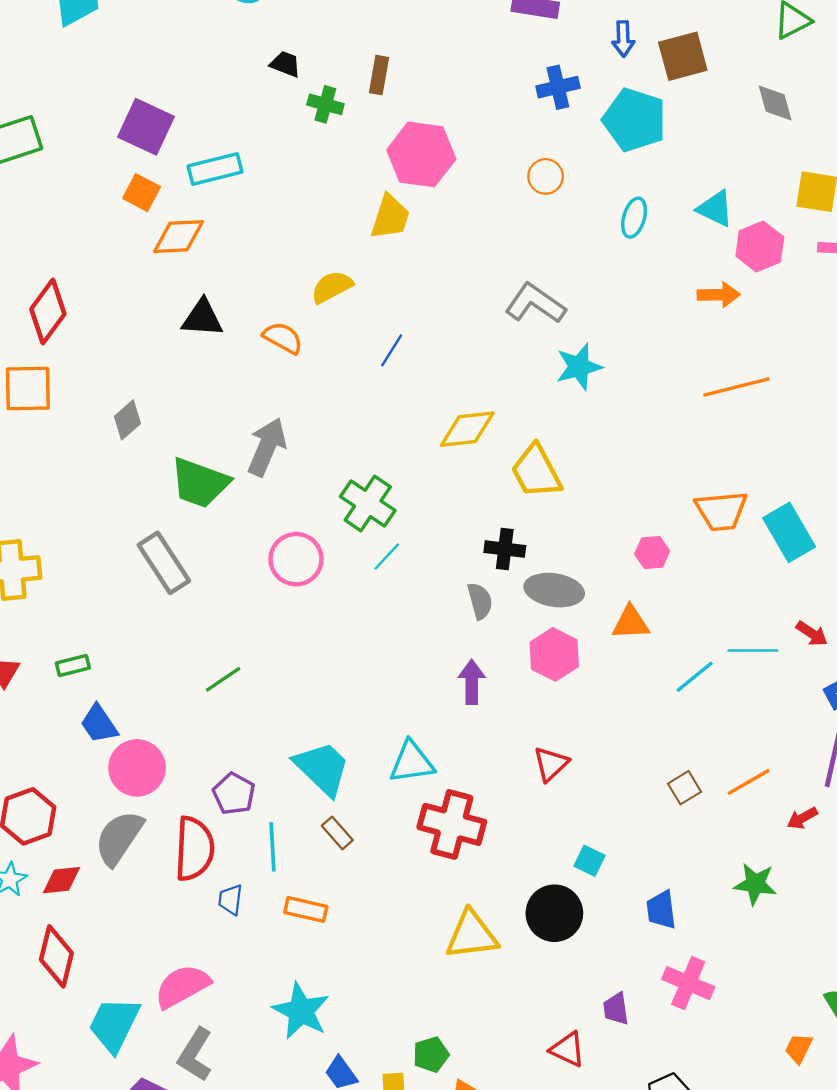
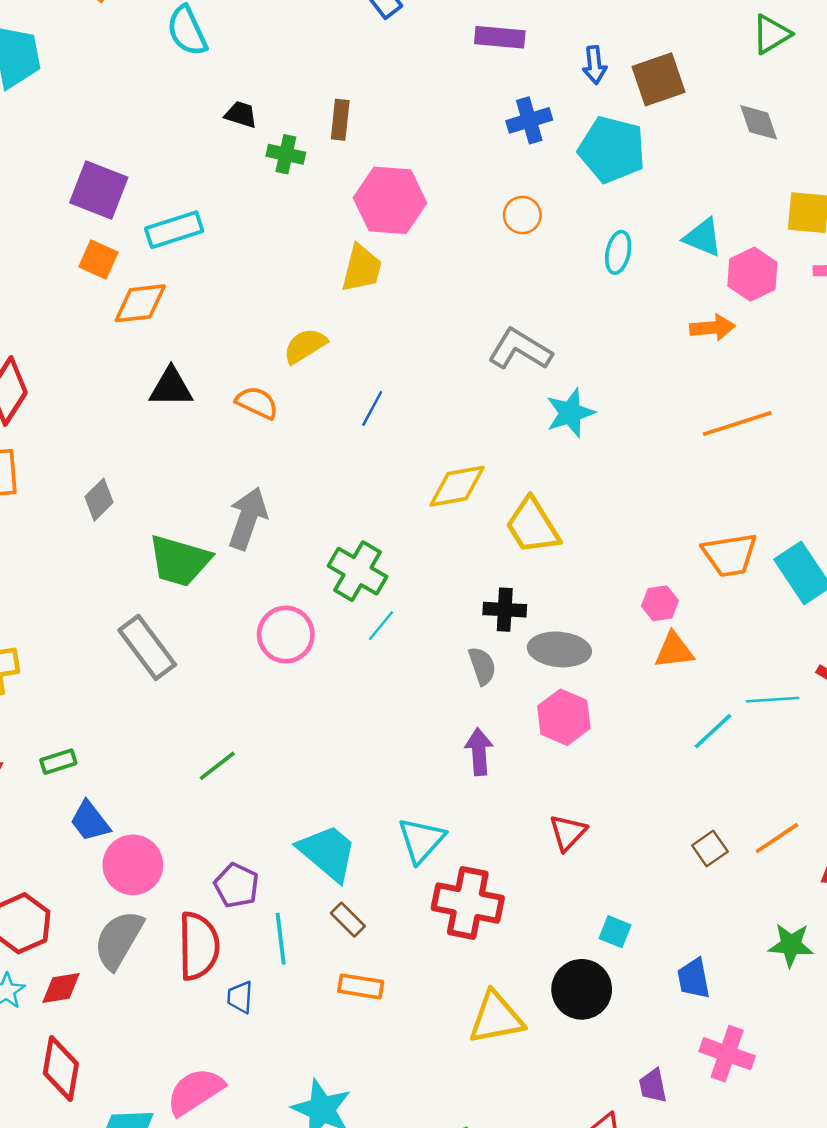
orange triangle: (631, 623) -> (674, 650), moved
cyan triangle: (412, 762) -> (421, 840), turned -36
orange rectangle: (306, 909) -> (361, 986), moved

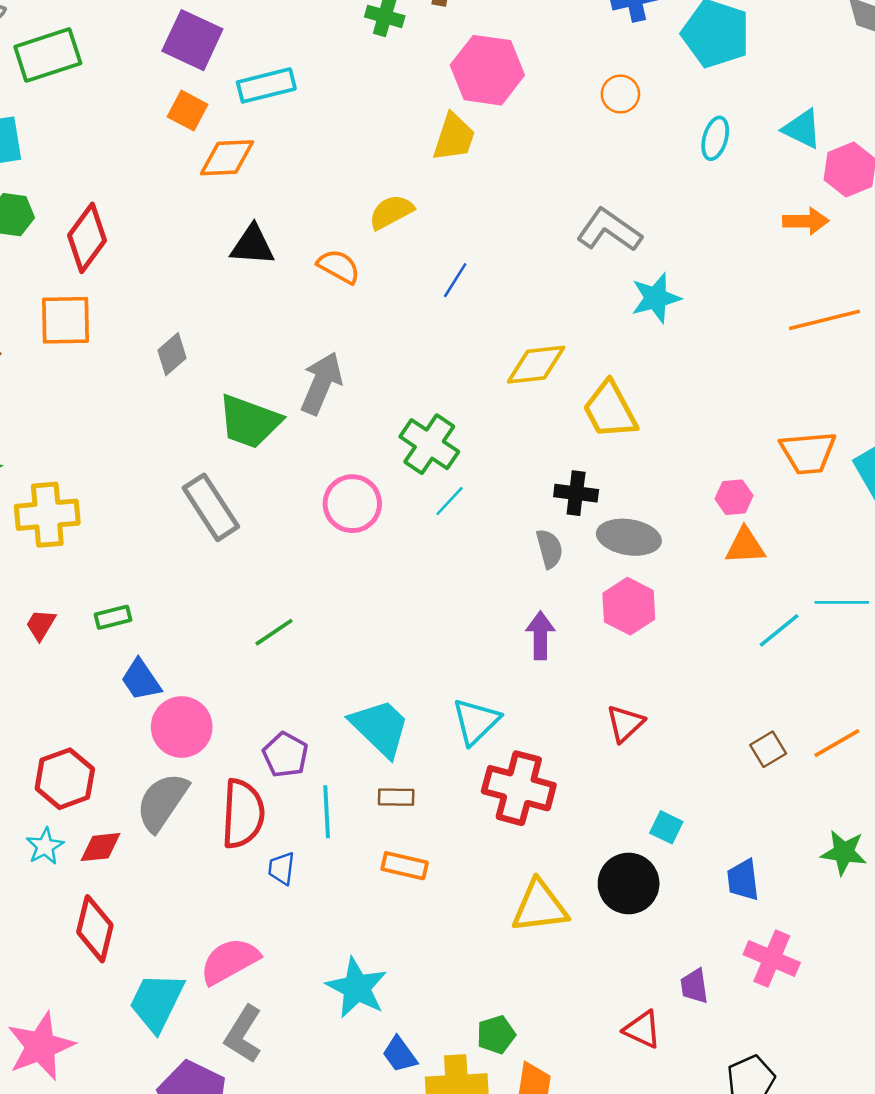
brown rectangle: (348, 920) -> (396, 797), turned -48

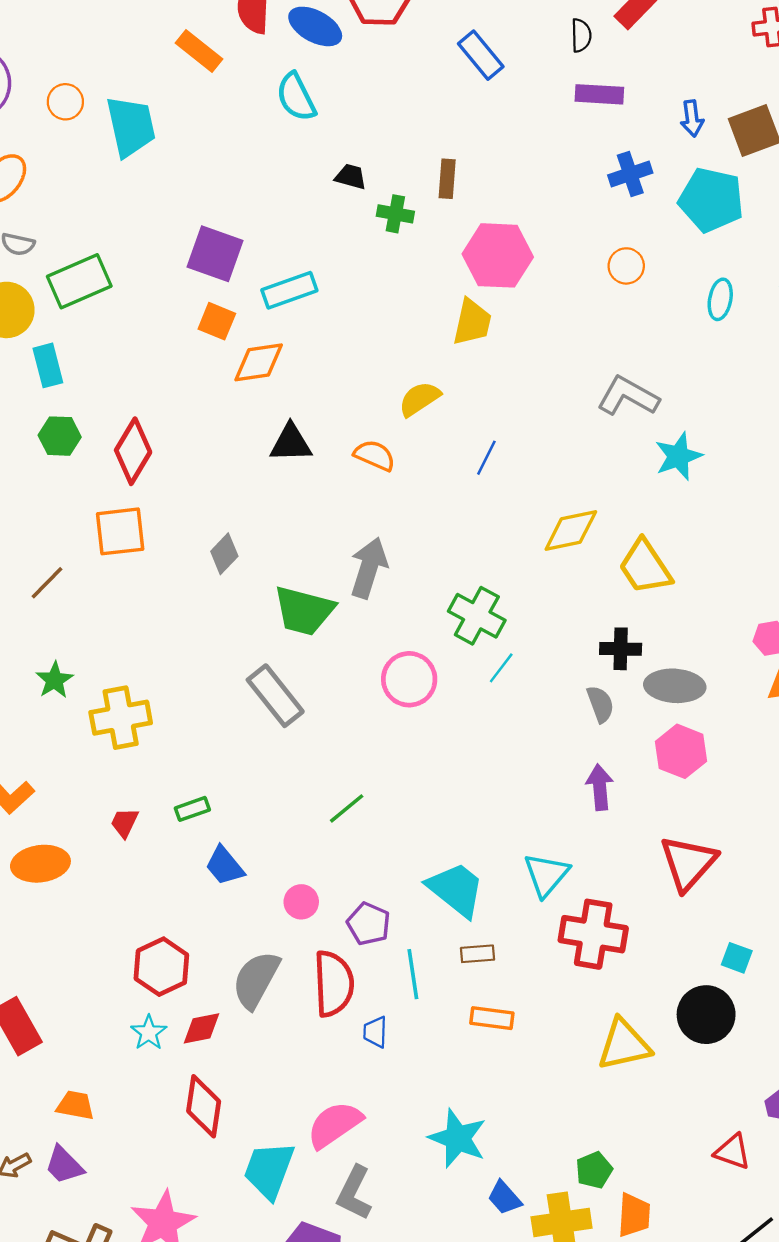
red triangle: (625, 723) -> (688, 863), size x1.6
pink circle: (182, 727) -> (301, 902), moved, size x0.6

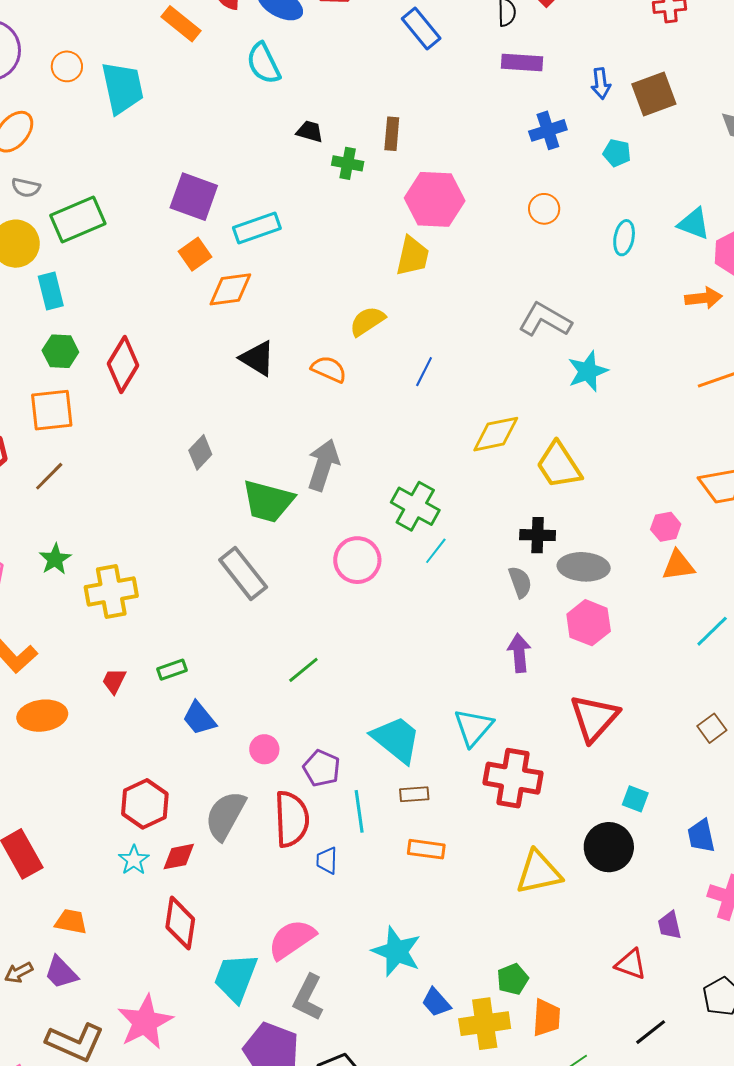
cyan pentagon: (711, 200) -> (617, 153), size x0.5
orange square: (217, 321) -> (195, 254), turned 32
black triangle: (291, 443) -> (257, 358), turned 33
orange square: (120, 531) -> (52, 410), moved

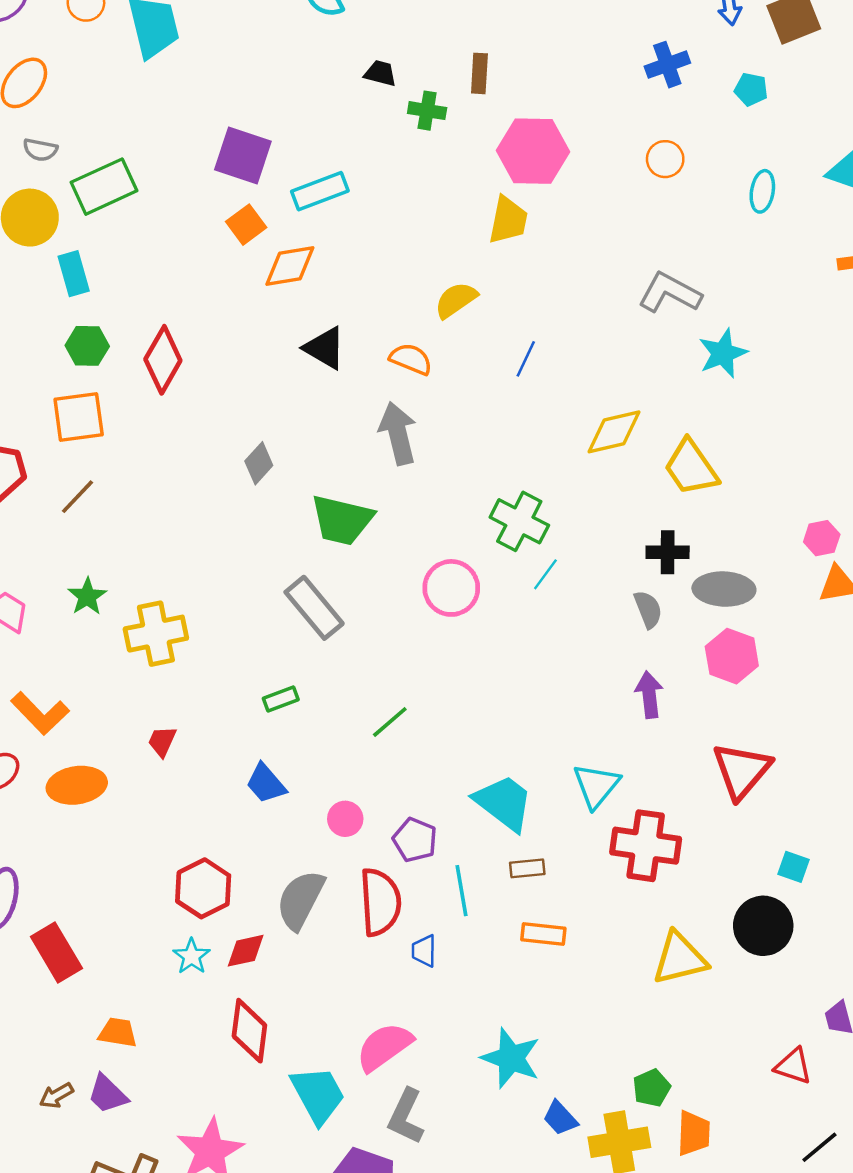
gray arrow: (323, 465) -> (398, 433), moved, turned -30
green rectangle: (172, 670) -> (281, 699), moved
cyan trapezoid: (236, 978) -> (318, 1095), turned 132

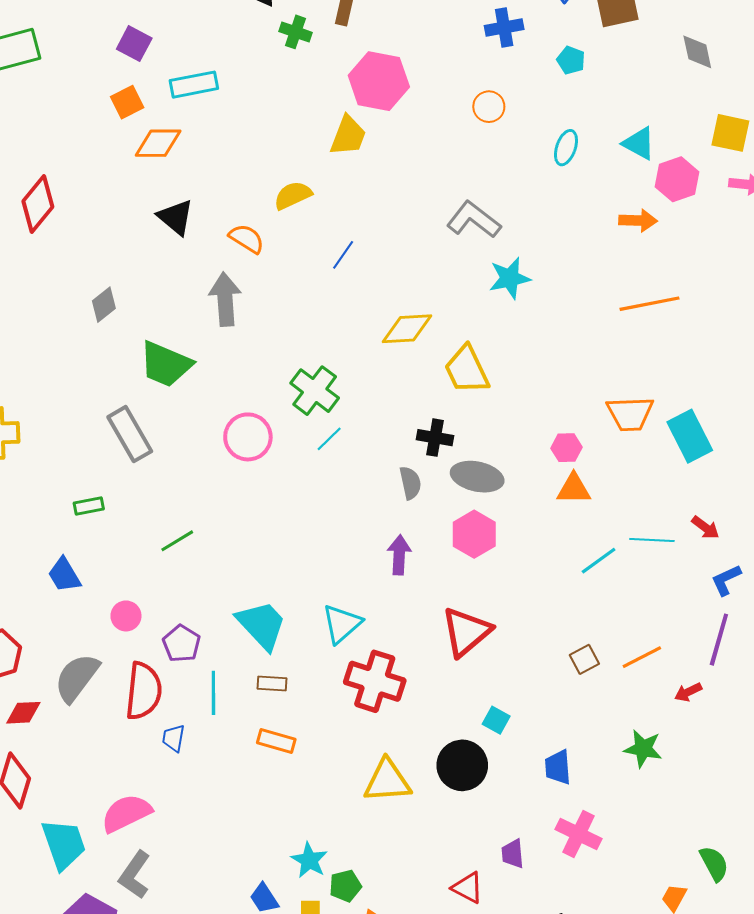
purple square: (243, 155) -> (134, 44), size x0.7
cyan star: (511, 1058) -> (309, 860), moved, size x0.7

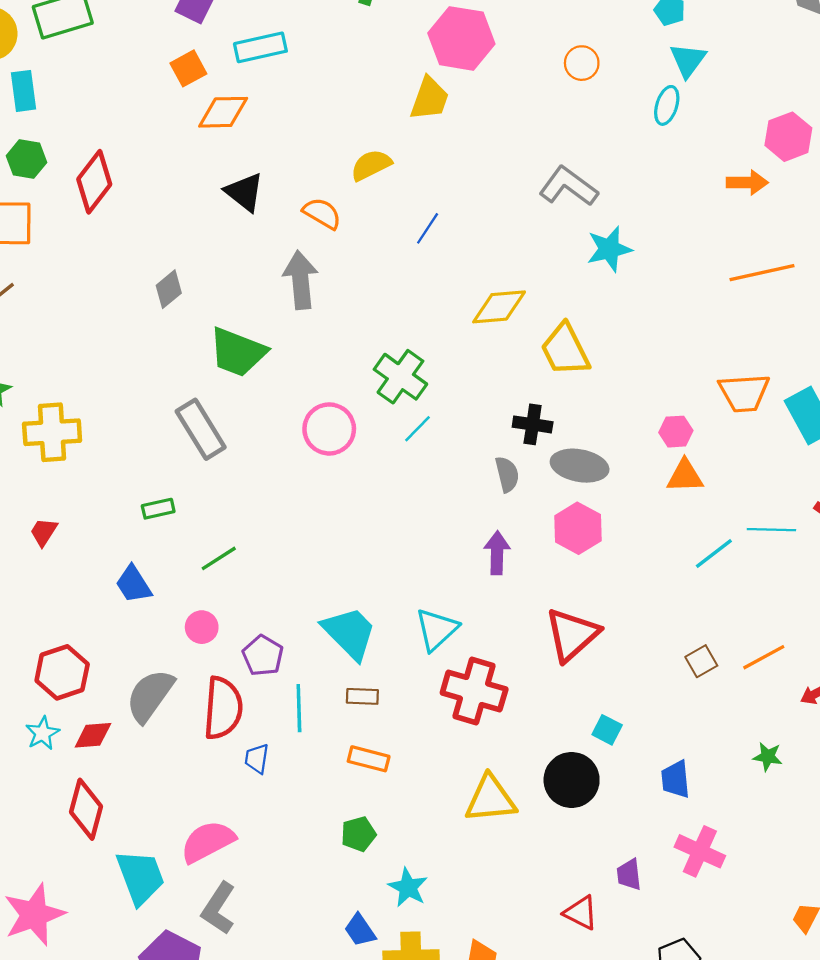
cyan triangle: (639, 143) -> (688, 60), moved, turned 39
green line: (177, 541) -> (219, 558), moved
green star: (643, 749) -> (768, 757), size x0.7
green pentagon: (345, 886) -> (358, 834), moved

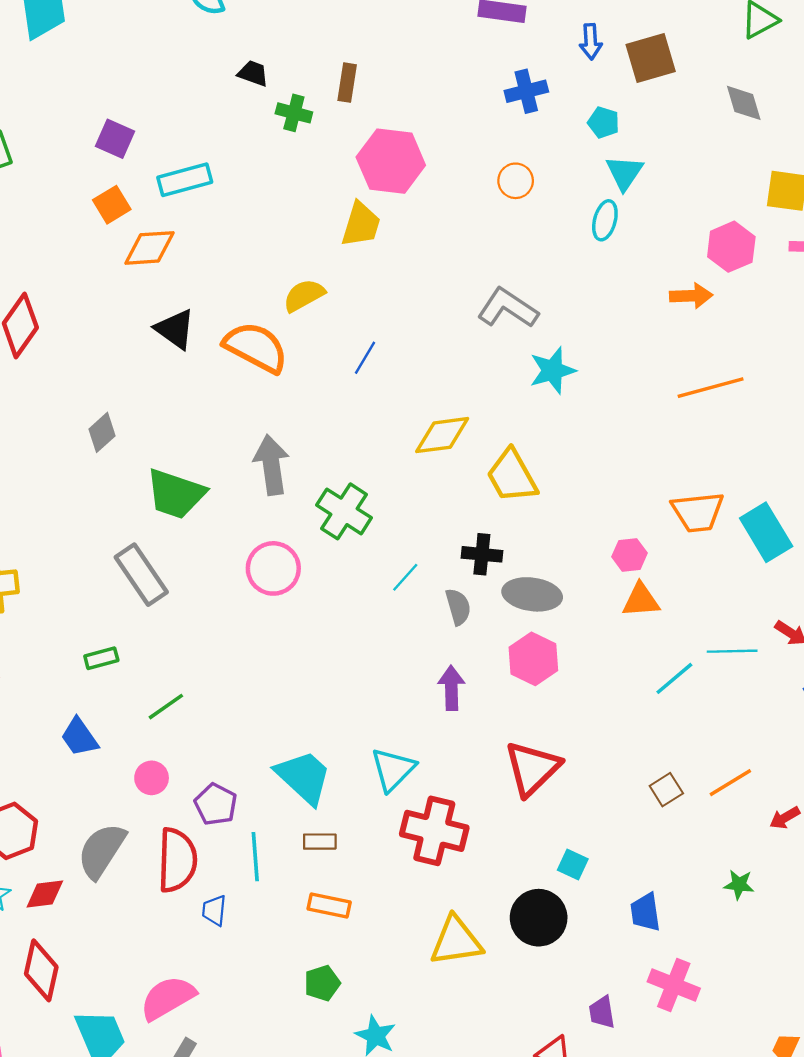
orange semicircle: (322, 213) -> (256, 347), size x1.6
gray arrow: (300, 280) -> (271, 465), moved
cyan line: (418, 429) -> (405, 577), moved

